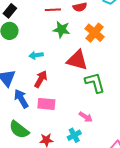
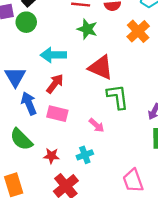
orange cross: (95, 33) -> (138, 31), moved
cyan arrow: (36, 55) -> (53, 55), size x1.5
pink arrow: (86, 117) -> (97, 125), moved

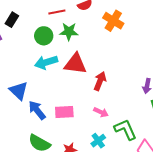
green circle: (26, 22) -> (44, 36), moved
red triangle: (101, 67) -> (75, 64), moved
red arrow: (55, 84) -> (100, 81), moved
green L-shape: (118, 97) -> (125, 130), moved

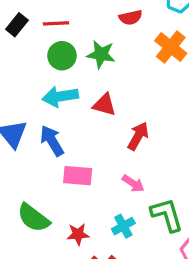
red line: (57, 12) -> (56, 23), moved
red triangle: (75, 64) -> (104, 105), size x0.7
blue arrow: (37, 110) -> (52, 141), moved

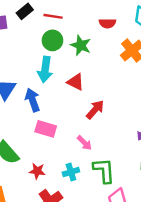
cyan arrow: (60, 96) -> (45, 69), turned -85

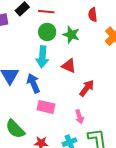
red semicircle: (108, 23) -> (93, 15), turned 88
pink arrow: (84, 143) -> (79, 117), turned 32

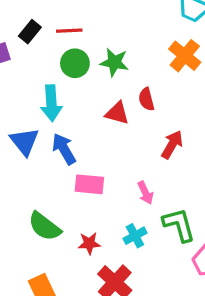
red semicircle: (93, 15) -> (146, 99), moved
cyan arrow: (42, 57) -> (51, 103), moved
red arrow: (87, 88) -> (172, 145), moved

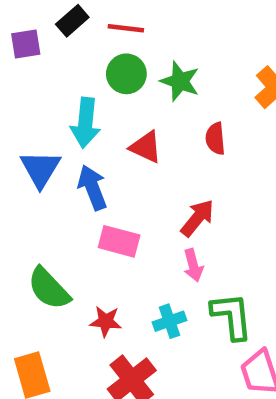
red triangle: (117, 113) -> (146, 147), moved
red arrow: (172, 145) -> (197, 218), moved

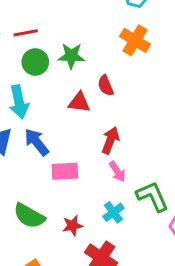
red triangle: (146, 147) -> (79, 102), moved

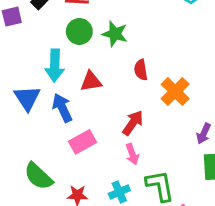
orange cross: (135, 40) -> (175, 91), moved
red triangle: (79, 102) -> (91, 81), moved, turned -30
pink rectangle: (65, 171) -> (82, 142), turned -40

